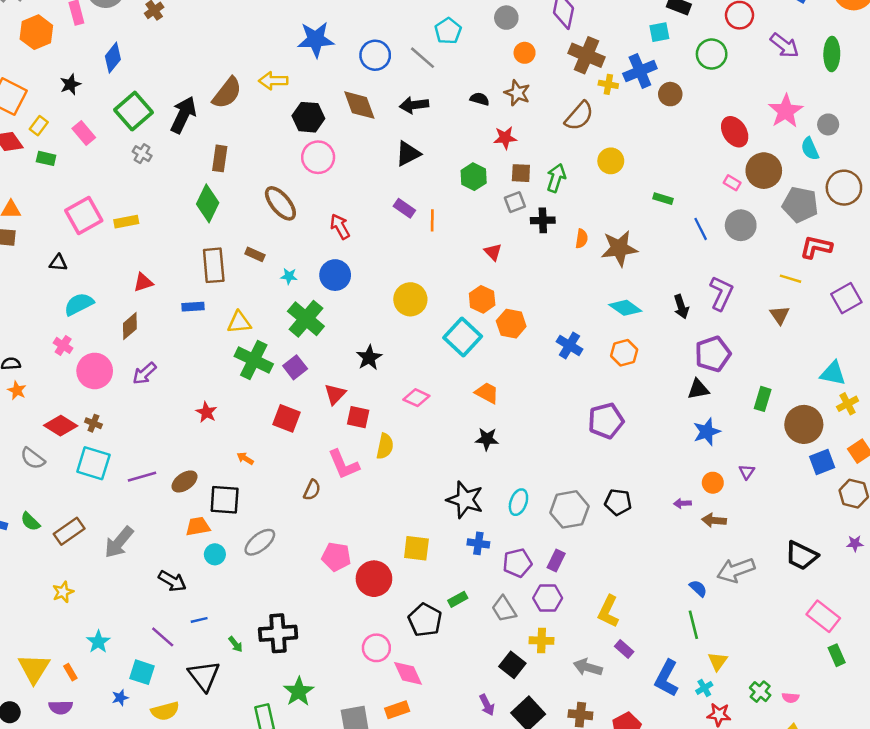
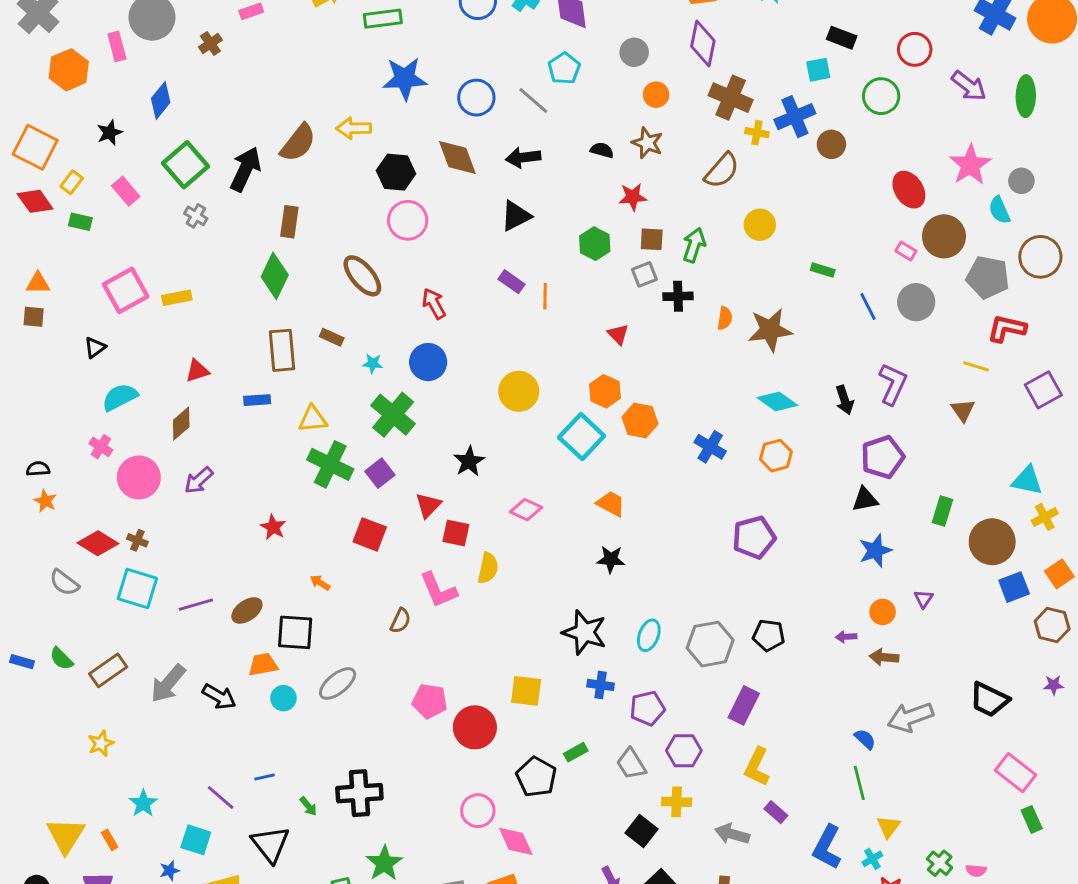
black triangle: (58, 263) -> (95, 347), turned -42
purple rectangle: (556, 560) -> (744, 705), moved, size x1.4
black arrow: (172, 581) -> (219, 697), moved

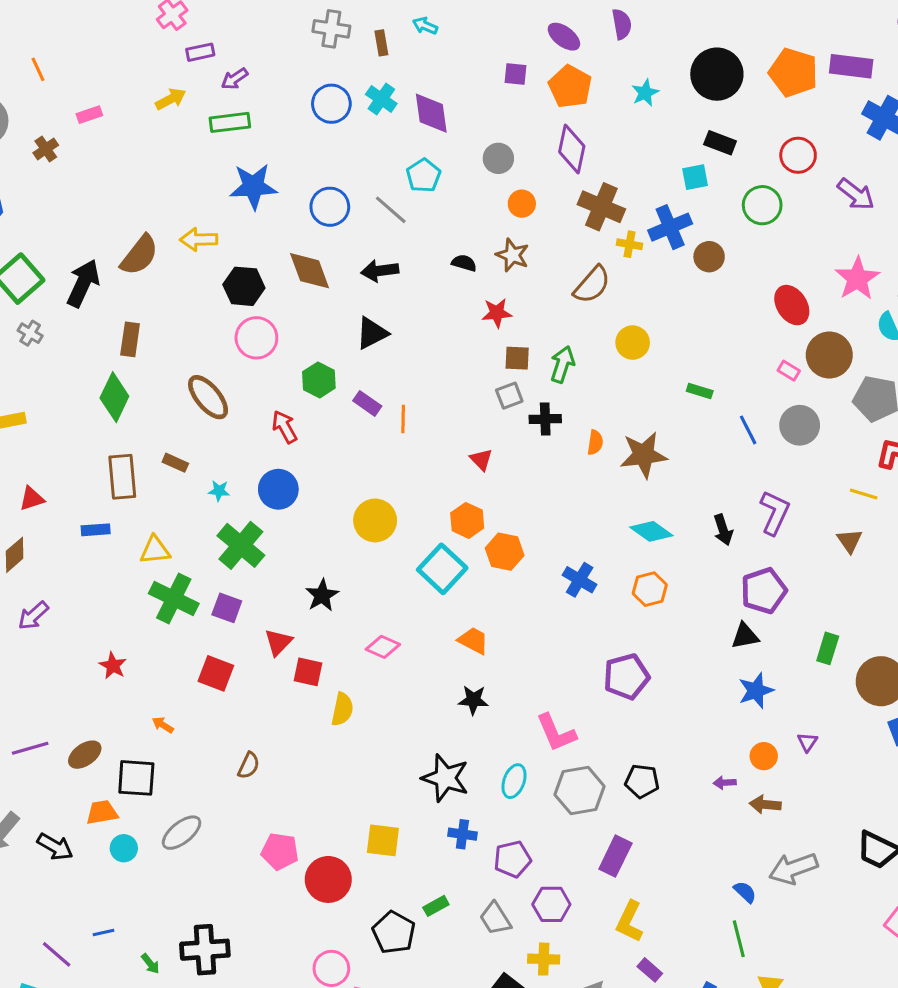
green hexagon: (595, 244) -> (319, 380), moved
purple square: (380, 473) -> (227, 608), turned -32
pink L-shape: (438, 590) -> (556, 733), moved

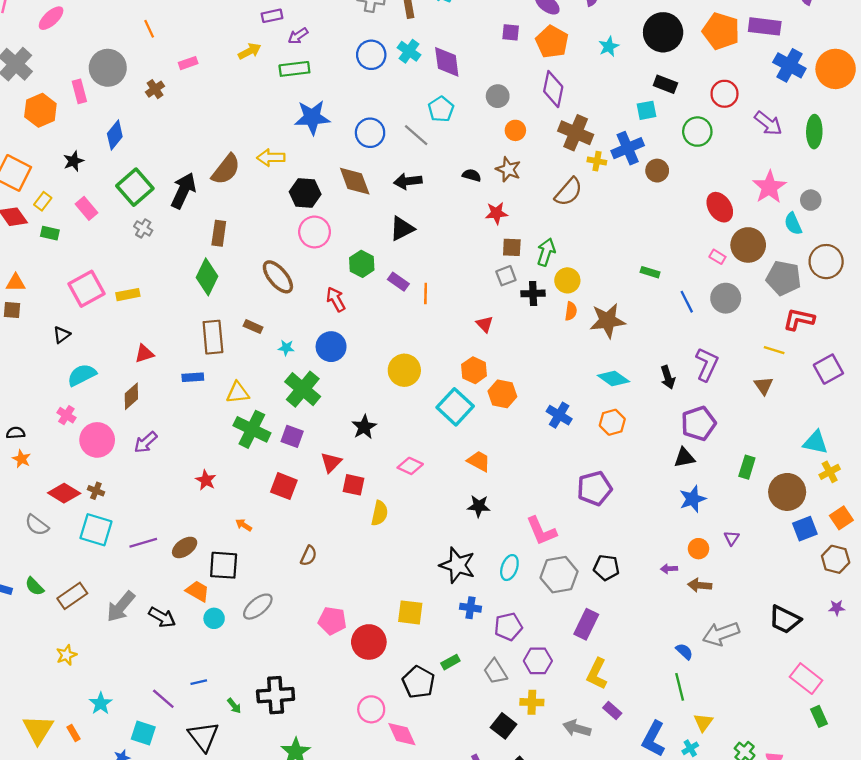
yellow circle: (633, 343) -> (567, 280), moved
orange trapezoid: (102, 812) -> (198, 591), turned 40

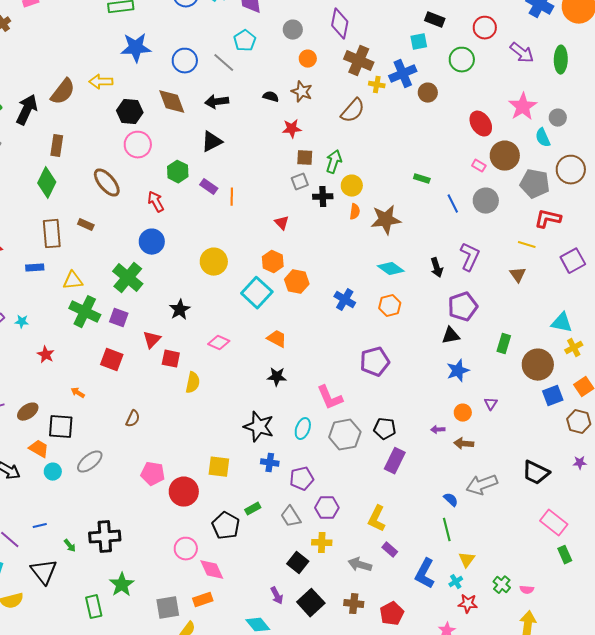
cyan star: (286, 348) -> (22, 322), moved
purple rectangle: (586, 624) -> (395, 461), moved

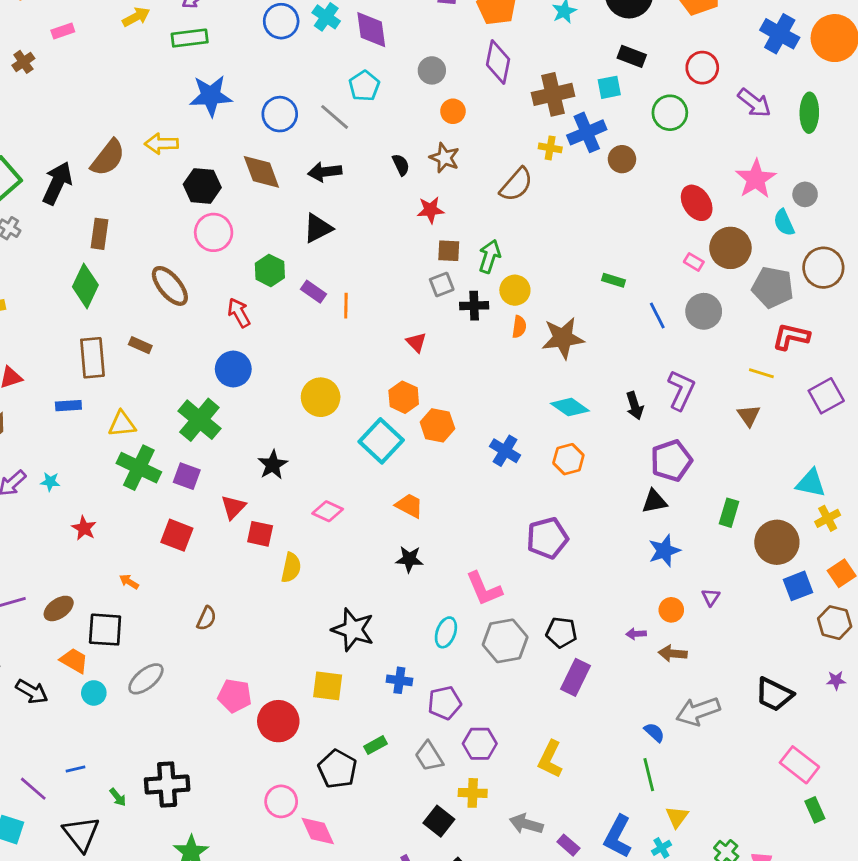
brown cross: (359, 61) -> (553, 94), moved, turned -36
black semicircle: (271, 97) -> (401, 165), turned 49
black star: (259, 427) -> (353, 630), moved
purple rectangle: (390, 550) -> (568, 845), moved

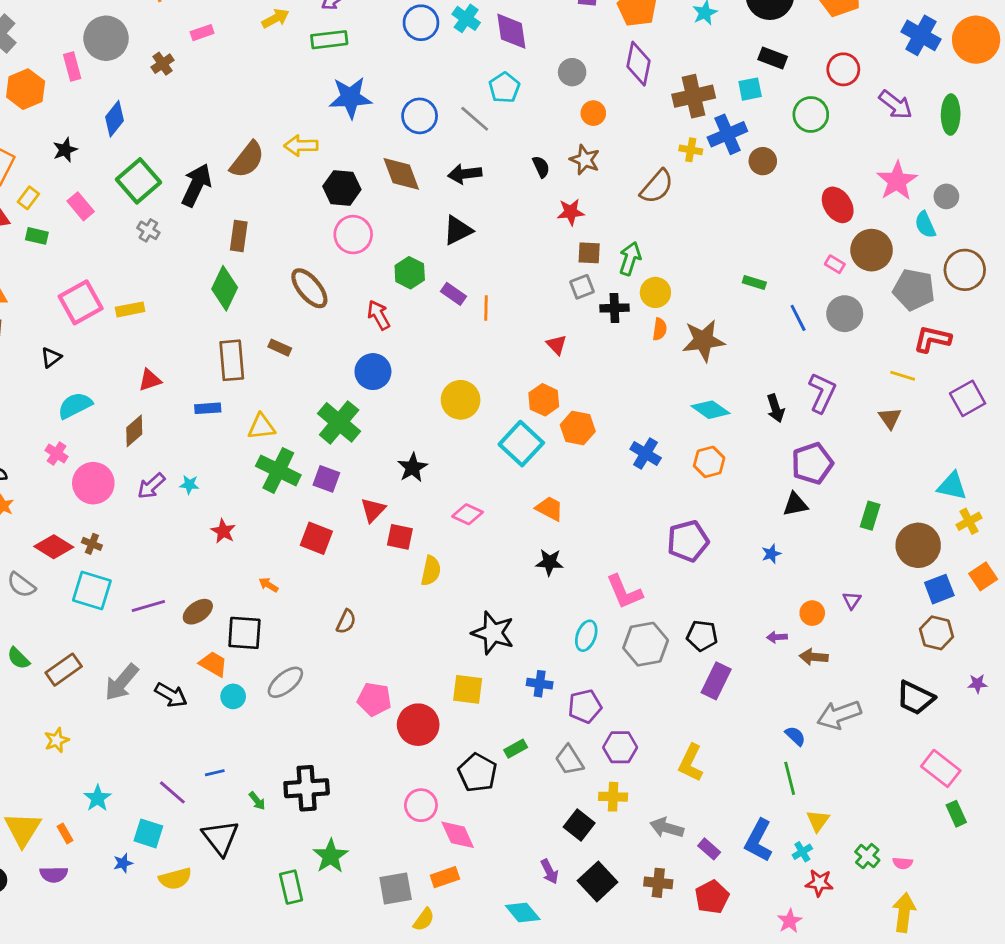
blue star: (664, 551) -> (771, 554), moved, size x0.6
brown hexagon: (835, 623) -> (937, 633), moved

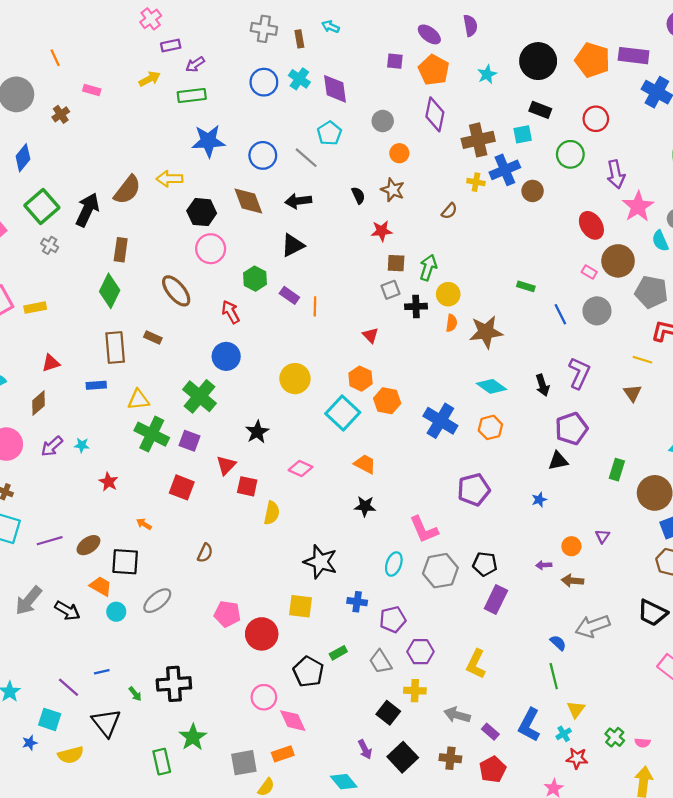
pink rectangle: (202, 33) -> (92, 90), turned 35
purple arrow: (896, 105) -> (616, 174), moved, turned 40
brown semicircle: (657, 187) -> (449, 211), size x0.6
blue cross: (646, 453) -> (440, 421), size x1.4

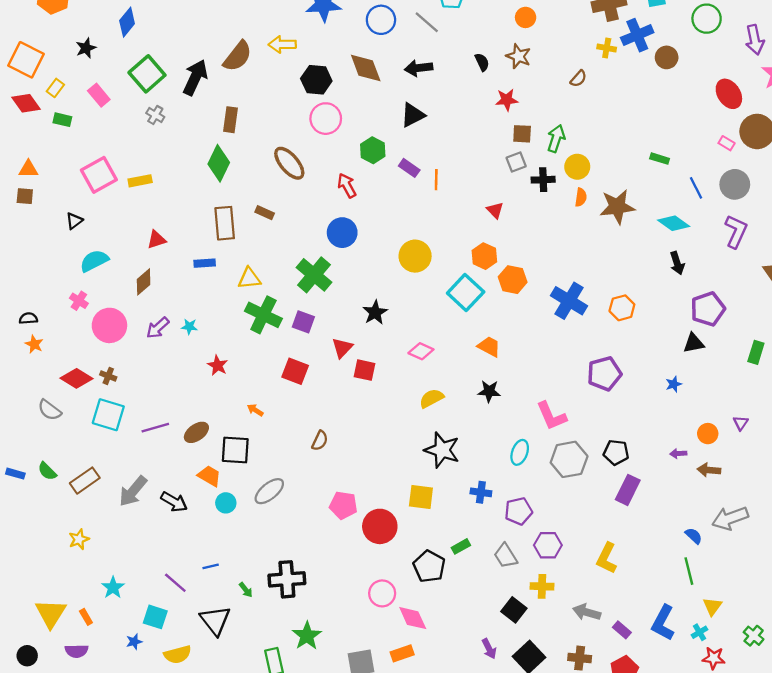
purple L-shape: (579, 373) -> (736, 231), moved
cyan diamond: (491, 386) -> (674, 223), moved
yellow semicircle: (272, 513) -> (432, 398), moved, turned -130

